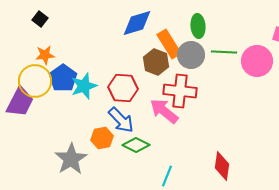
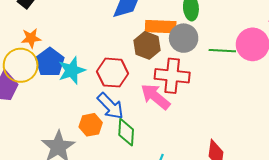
orange rectangle: (169, 44) -> (161, 27), turned -56
green line: (224, 52) -> (222, 51), moved
green diamond: (136, 145) -> (126, 132), turned 68

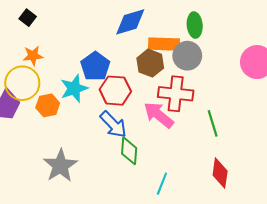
green line: (222, 51) -> (213, 123), moved, turned 70
blue pentagon: (50, 62) -> (95, 66), moved
orange hexagon: (91, 125) -> (48, 105), moved

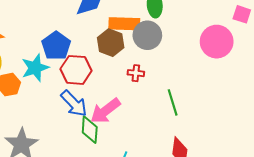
red cross: (176, 94) -> (136, 73), size x0.5
pink arrow: (159, 115) -> (105, 111), moved, turned -76

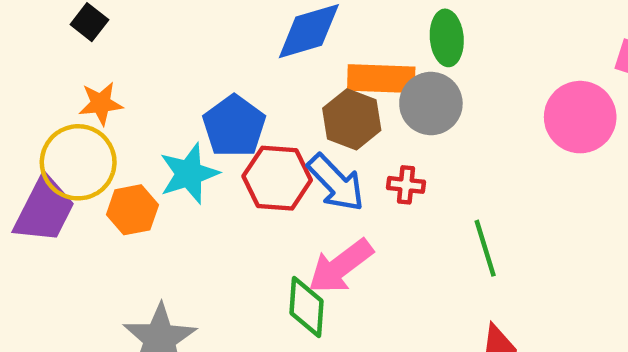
blue arrow: (74, 103) -> (336, 183), moved

